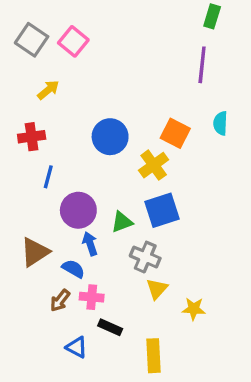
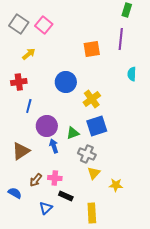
orange square: (175, 133) -> (92, 49), moved, turned -36
blue semicircle: (73, 269) -> (15, 193), moved
blue triangle: (77, 347) -> (46, 208), turned 48

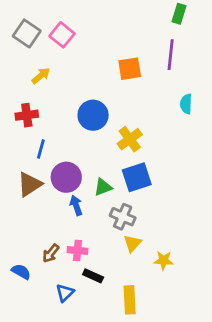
brown triangle: (21, 151) -> (30, 184), moved

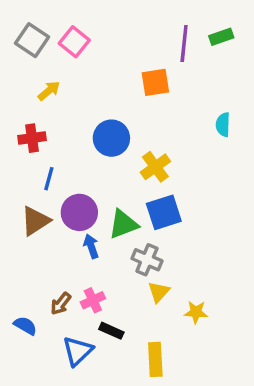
green rectangle: (179, 14) -> (221, 37), moved, turned 54
purple line: (171, 55) -> (184, 43), moved
green triangle: (103, 187) -> (123, 224), size x1.4
pink cross: (78, 250) -> (93, 300), turned -30
blue triangle: (65, 293) -> (78, 351), size x1.4

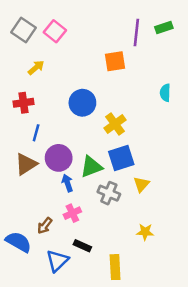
yellow triangle: (159, 292) -> (141, 184), moved
pink cross: (93, 300) -> (72, 213), moved
blue semicircle: (25, 326) -> (18, 242), size x1.5

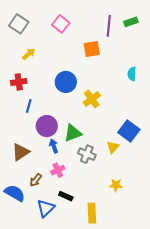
pink square: (55, 31) -> (61, 24), moved
blue square: (121, 158) -> (129, 131), moved, turned -35
brown triangle: (26, 164) -> (21, 152), moved

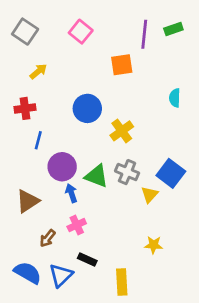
green triangle: (73, 133) -> (97, 176), turned 42
gray cross: (87, 154) -> (127, 172), moved
blue semicircle: (15, 193) -> (28, 273), moved

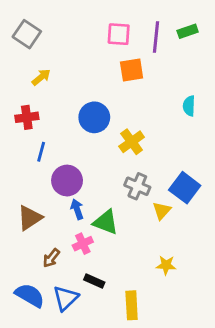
pink square: (81, 32) -> (119, 34), moved, turned -35
green triangle: (97, 176) -> (106, 222), moved

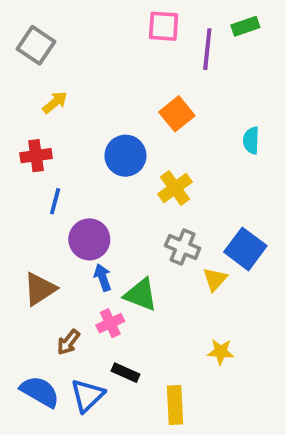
green rectangle: (188, 31) -> (245, 26), moved
pink square: (119, 34) -> (164, 26), moved
orange square: (132, 70) -> (177, 114), moved, turned -30

